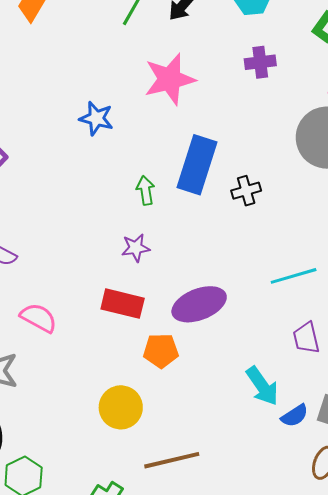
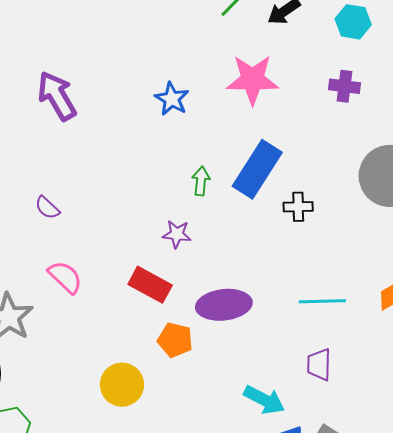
cyan arrow: (262, 386) -> (264, 400), turned -42

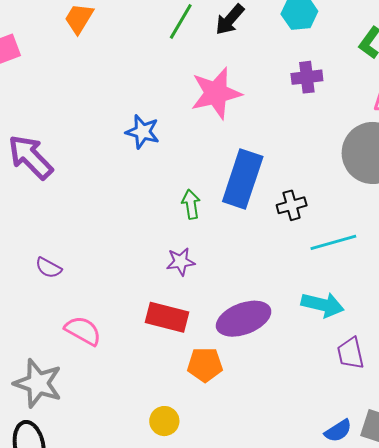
cyan line: (322, 301) -> (333, 242), moved
yellow circle: (122, 385) -> (164, 421), size x0.7
cyan arrow: (264, 400) -> (323, 305), moved

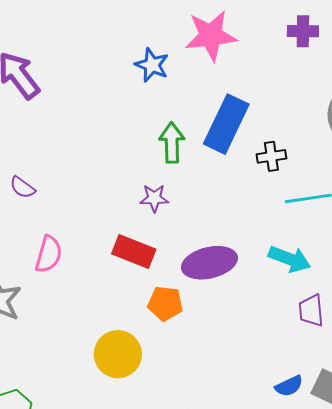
blue star: (142, 132) -> (152, 65), moved
green arrow: (191, 204) -> (172, 143), size x1.4
pink semicircle: (83, 331) -> (49, 254), turned 69
yellow circle: (164, 421) -> (118, 354), size x1.6

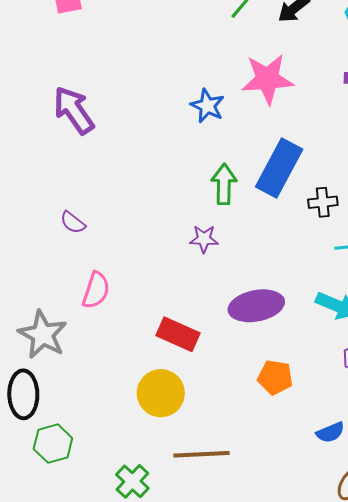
red rectangle: (134, 252) -> (178, 334), moved
orange pentagon: (165, 303) -> (275, 377), moved

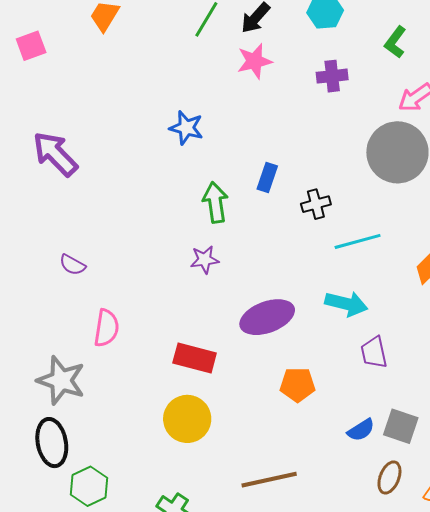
pink star: (268, 79) -> (254, 61), moved, size x0.7
blue rectangle: (279, 168) -> (267, 177), size x0.5
brown line: (202, 454) -> (269, 480), moved

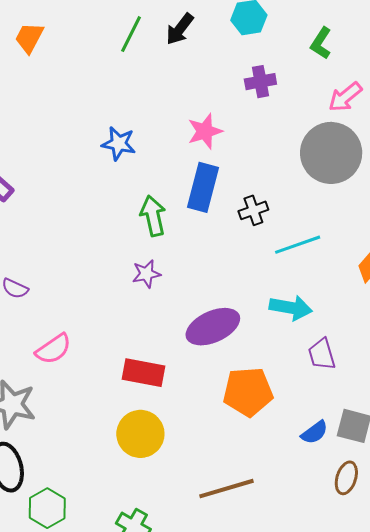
pink star: (254, 61) -> (205, 131), moved
blue rectangle: (267, 177) -> (203, 187), size x1.6
pink semicircle: (106, 328) -> (53, 349), turned 51
orange pentagon: (298, 385) -> (248, 392), size x1.4

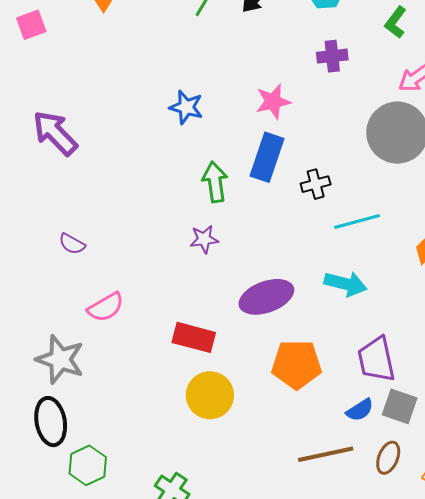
purple trapezoid: (322, 354) -> (376, 359), moved, size x1.4
yellow circle: (140, 434) -> (210, 395), moved
brown line: (226, 489) -> (326, 454), moved

